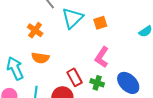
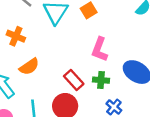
orange semicircle: (40, 58) -> (29, 67), turned -30

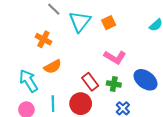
pink L-shape: (100, 49) -> (115, 57), turned -85

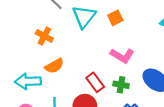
cyan arrow: (29, 81) -> (28, 81), turned -60

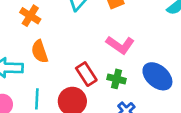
orange semicircle: (54, 66) -> (40, 52), turned 96

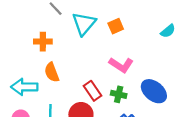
orange cross: (30, 16) -> (43, 42), turned -30

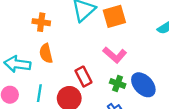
orange square: (116, 26) -> (114, 16), size x1.5
green cross: (119, 94) -> (118, 83), moved

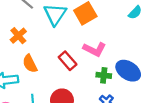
orange cross: (41, 22) -> (18, 36), turned -35
red rectangle: (83, 77) -> (68, 61), moved

